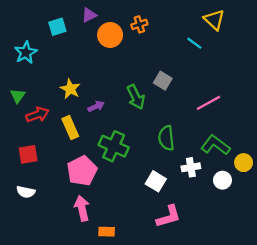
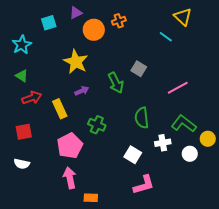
yellow star: (70, 89) -> (76, 62), moved, size x1.4
green triangle: (18, 96) -> (22, 76), moved, turned -32
green cross: (114, 146) -> (97, 125), size x0.7

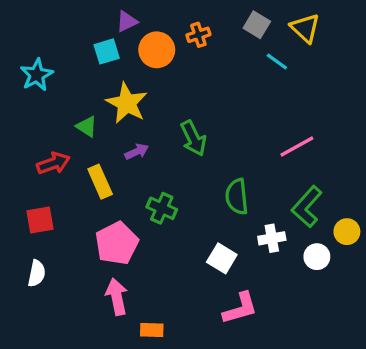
cyan square: (49, 23) -> (107, 51), moved
gray square: (139, 69) -> (257, 25), moved
green triangle: (22, 76) -> (87, 127), moved
green L-shape: (184, 124) -> (307, 207), turned -85
white semicircle: (22, 164) -> (37, 273), turned -91

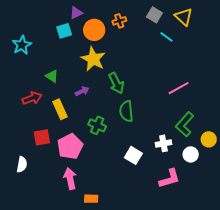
yellow star: (127, 103) -> (93, 59), moved
green semicircle: (237, 197) -> (126, 111), moved
red square: (40, 220) -> (42, 137), moved
pink L-shape: (240, 308) -> (170, 179), moved

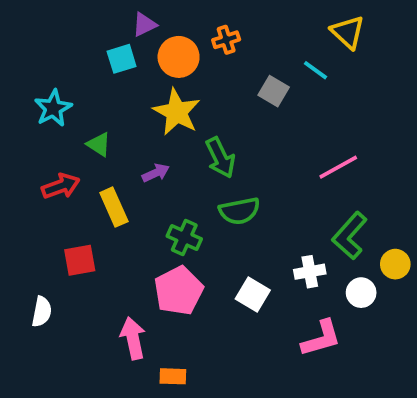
gray square: (154, 15) -> (274, 91), moved
cyan star: (22, 45) -> (53, 108), moved
green semicircle: (126, 111) -> (239, 211), turned -95
pink pentagon: (70, 146) -> (179, 291), moved

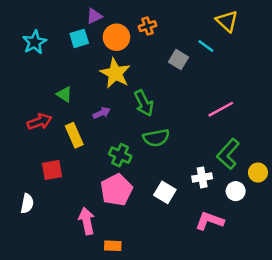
cyan star: (53, 108) -> (35, 42), moved
pink L-shape: (321, 338) -> (210, 221), turned -144

